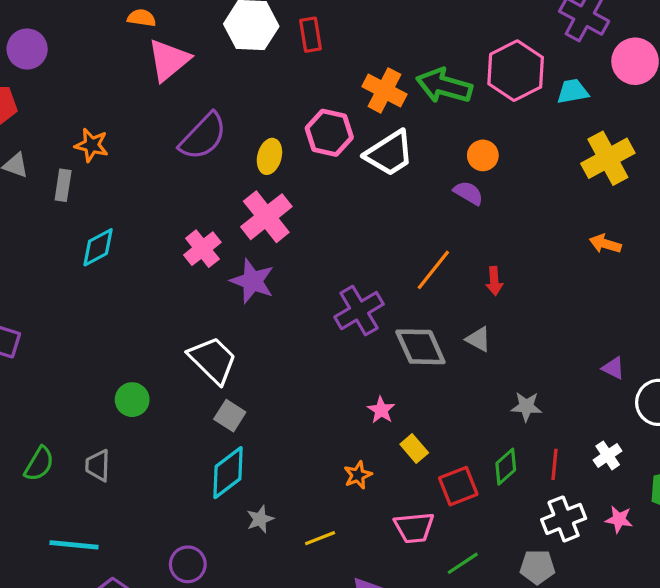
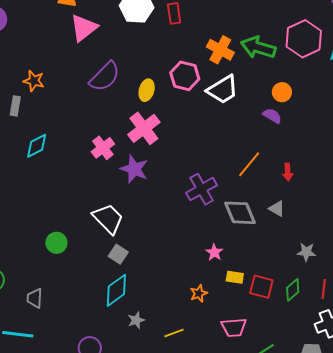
yellow rectangle: (414, 449) -> (235, 277), turned -42
gray trapezoid: (98, 466) -> (35, 298), moved
red square: (458, 486) -> (261, 287), moved, turned 35

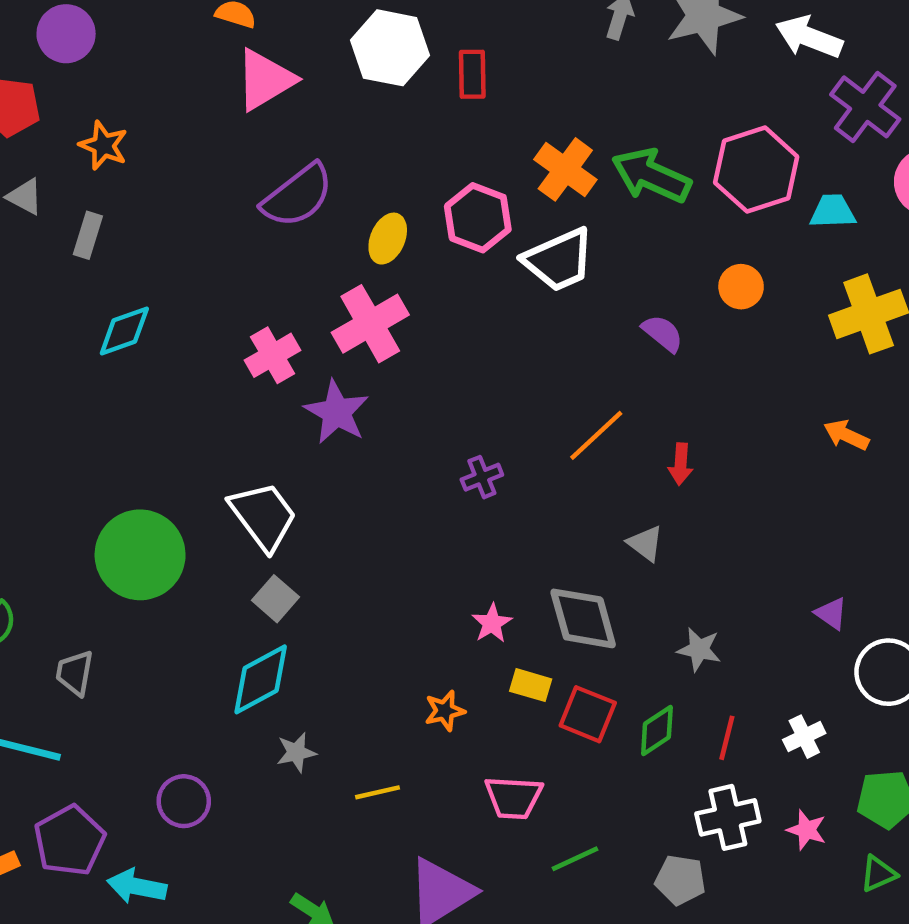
orange star: (34, 81) -> (103, 145), moved
orange circle: (282, 92) -> (741, 287), moved
purple cross: (202, 189) -> (482, 477), size x0.6
gray diamond: (240, 213) -> (583, 618), moved
green circle: (56, 243) -> (140, 555), size x1.8

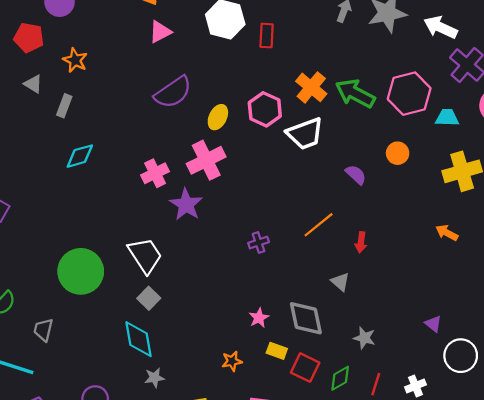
pink triangle: (265, 80) -> (160, 32), size x0.7
cyan diamond: (261, 679) -> (139, 339), turned -75

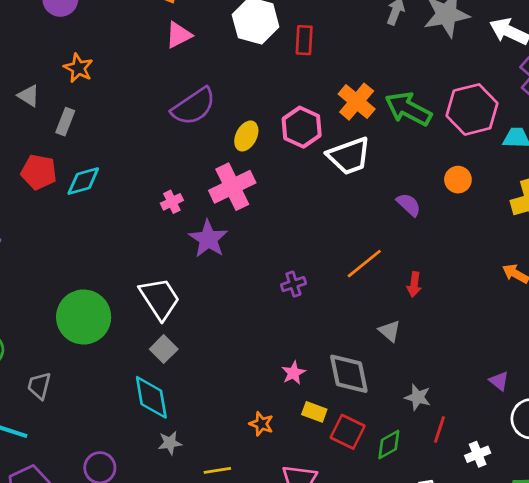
red pentagon: (29, 38) -> (39, 172), moved
pink cross: (155, 173) -> (172, 202), size x0.7
orange star: (232, 361) -> (261, 424), turned 30
red line: (376, 384) -> (440, 429), moved

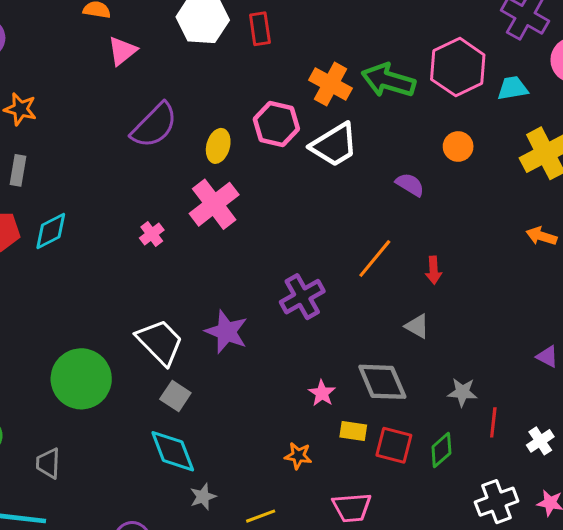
purple star: (208, 239) -> (226, 332), moved
purple cross: (293, 284) -> (302, 297), size x1.6

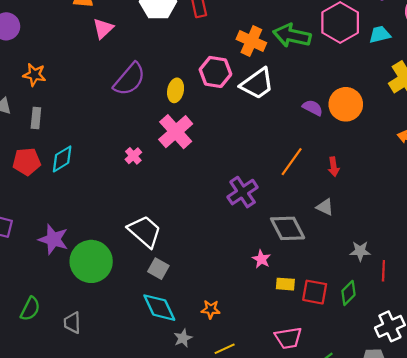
orange circle: (458, 146) -> (346, 104), moved, size x1.6
purple star: (226, 332) -> (53, 239), moved
gray diamond: (382, 382) -> (288, 228), moved
orange star: (298, 456) -> (211, 309), moved

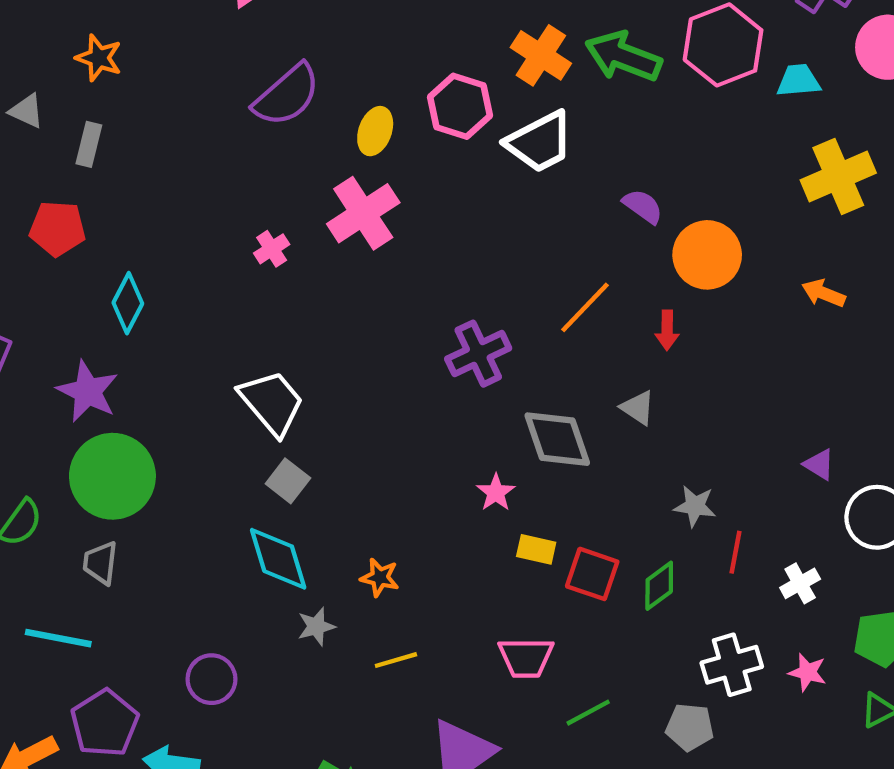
orange circle: (346, 104) -> (707, 255), moved
cyan diamond: (62, 159) -> (128, 303), moved, turned -40
green circle: (91, 261) -> (112, 476), moved

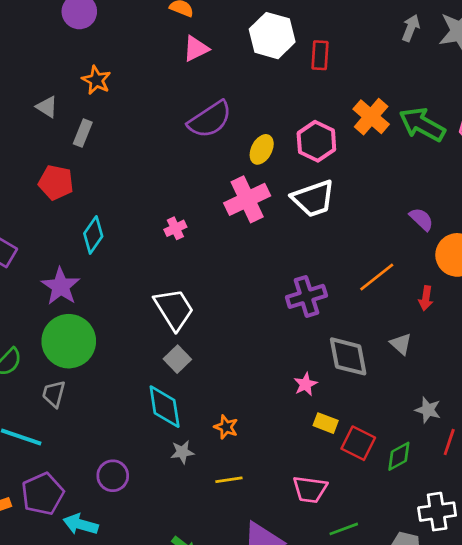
white trapezoid: (540, 142) -> (313, 199), moved
pink cross: (272, 249) -> (175, 228), moved

